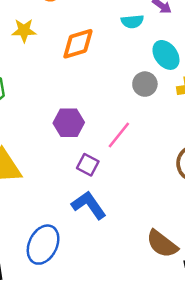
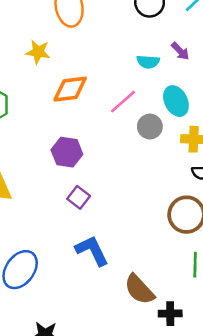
orange diamond: (78, 44) -> (70, 89), moved
pink line: (119, 135) -> (123, 102), moved
blue L-shape: (89, 205) -> (92, 251), moved

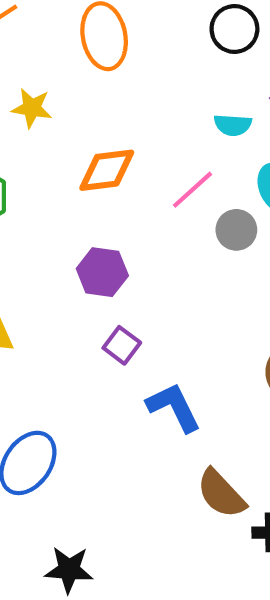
yellow star: (38, 52) -> (32, 108), moved
blue L-shape: (92, 251) -> (174, 407), moved

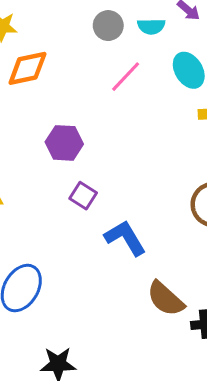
orange diamond: (107, 170) -> (27, 68), moved
gray circle: (236, 230) -> (108, 26), moved

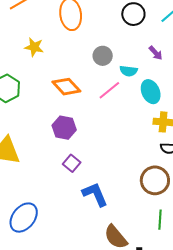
cyan semicircle: (151, 26) -> (129, 71), moved
orange diamond: (27, 68) -> (66, 87), moved, turned 52

